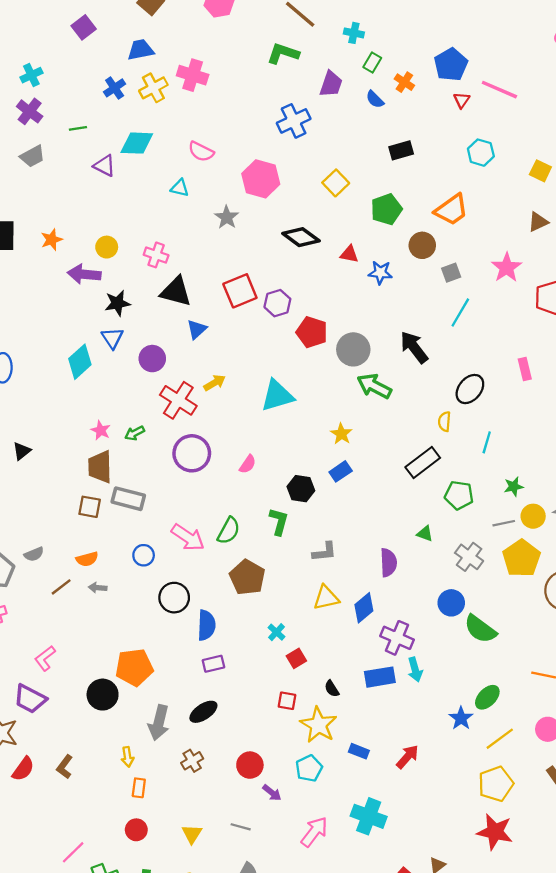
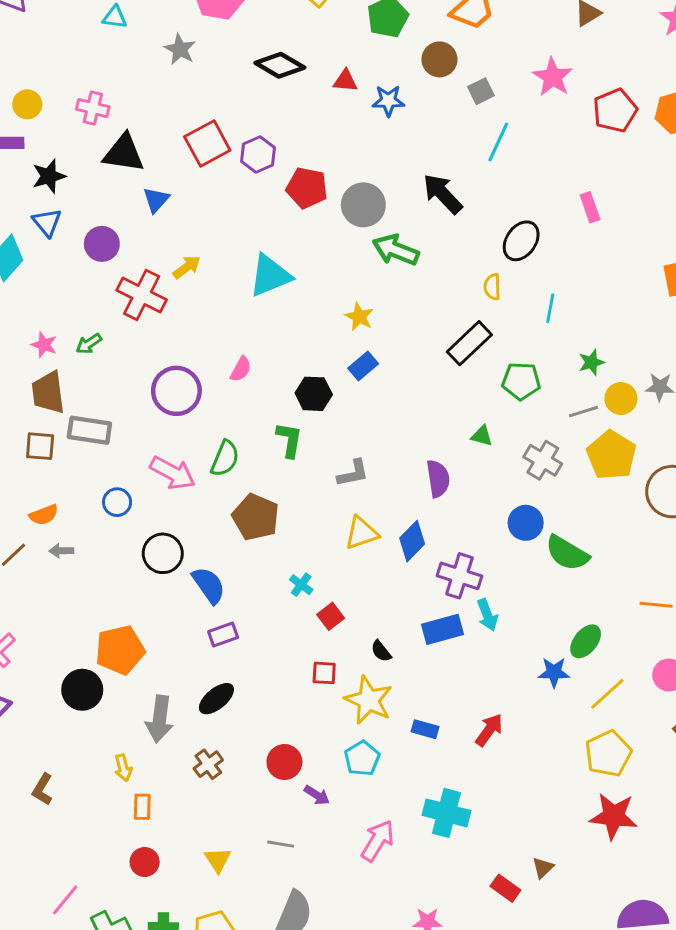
purple circle: (192, 453) -> (176, 391), moved
blue semicircle: (206, 625) -> (209, 585), turned -32
blue star: (461, 718) -> (554, 672), turned -30

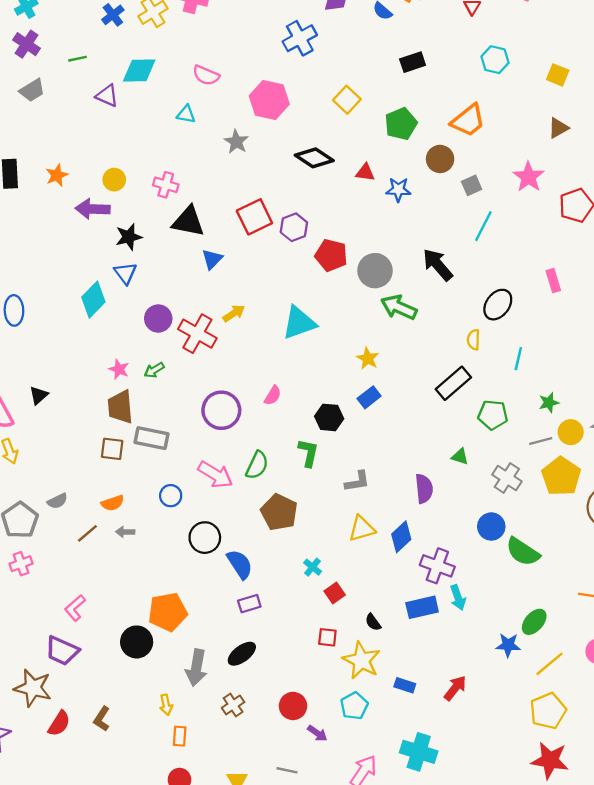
purple circle: (102, 244) -> (158, 319), moved

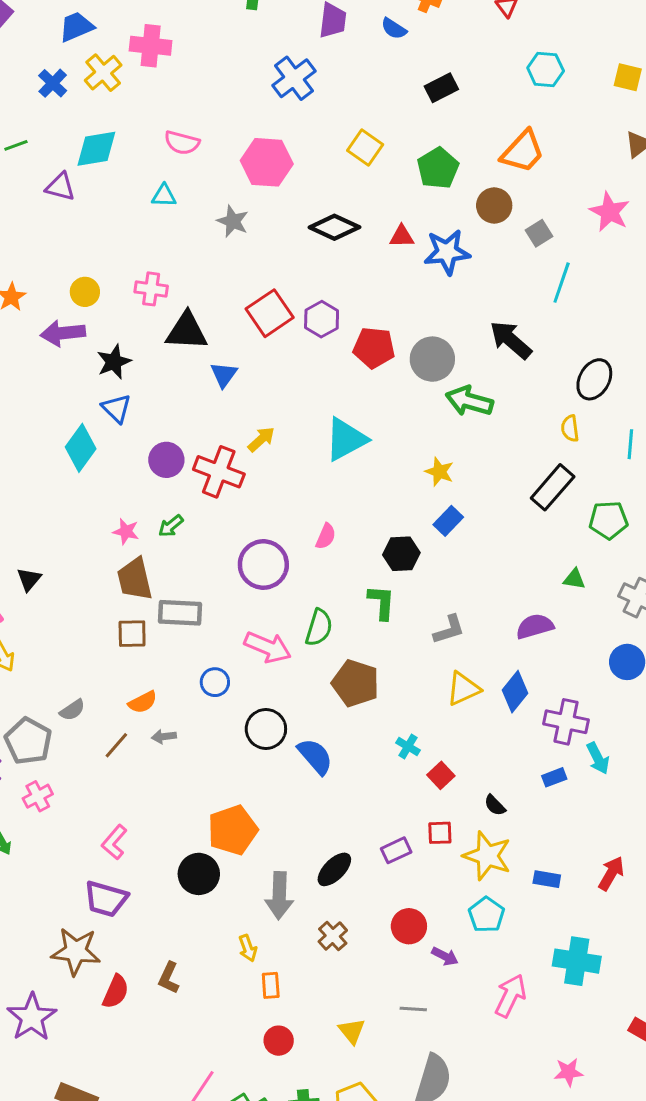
blue star: (398, 190) -> (447, 252), size x1.4
purple semicircle: (424, 489) -> (535, 626), turned -92
purple rectangle: (249, 604) -> (396, 850), moved
blue rectangle: (422, 607) -> (554, 777), size x0.6

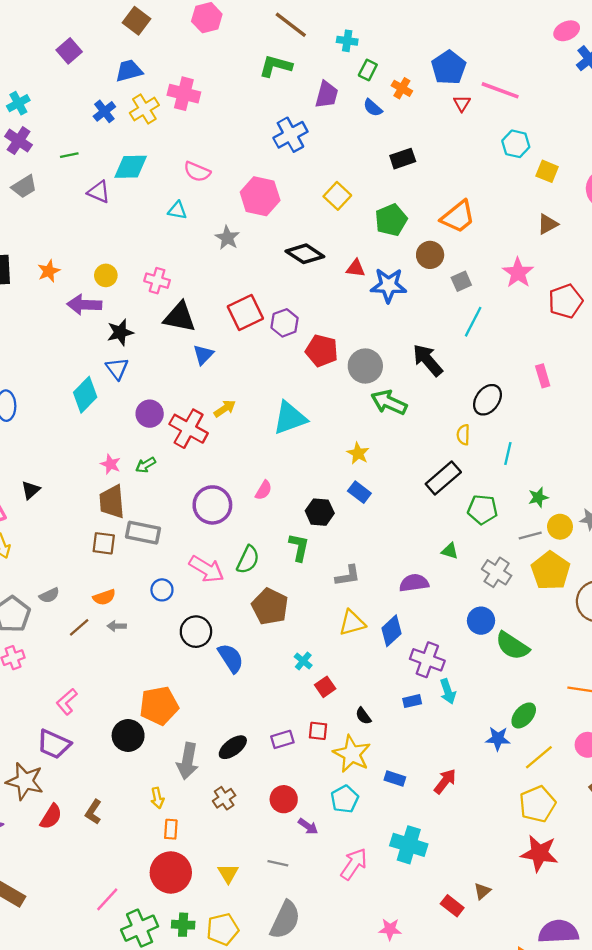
cyan hexagon: (546, 69) -> (516, 144), moved
blue rectangle: (448, 521) -> (359, 492), turned 75
red circle: (279, 1041) -> (171, 872), size x1.8

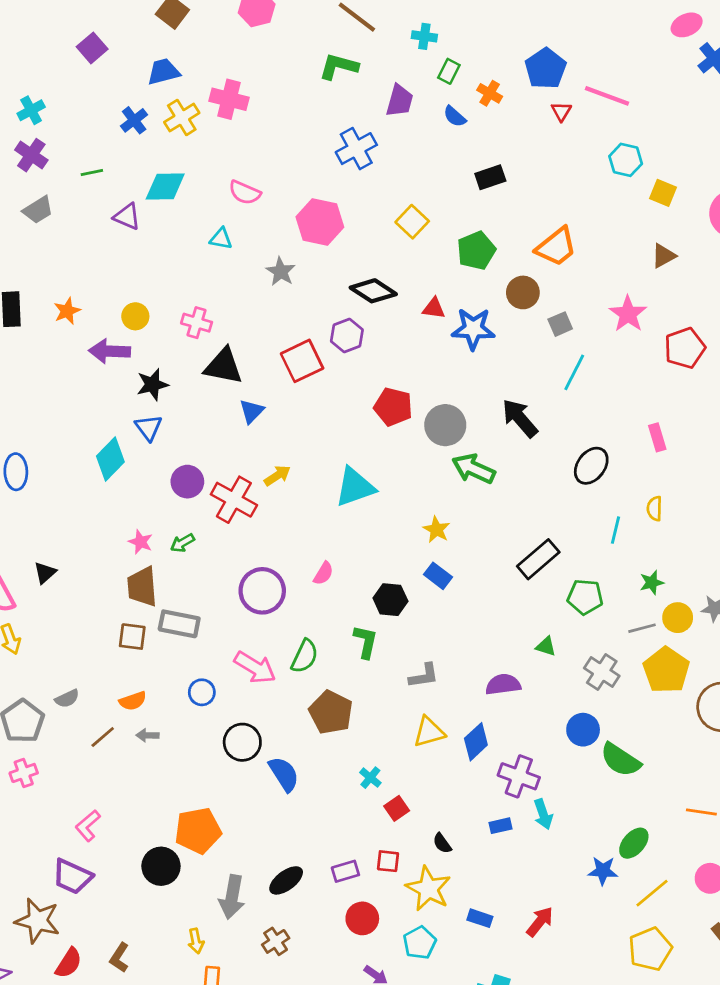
purple hexagon: (285, 323) -> (347, 336), moved
yellow semicircle: (463, 435) -> (655, 509), moved
red circle: (284, 799) -> (362, 918), moved

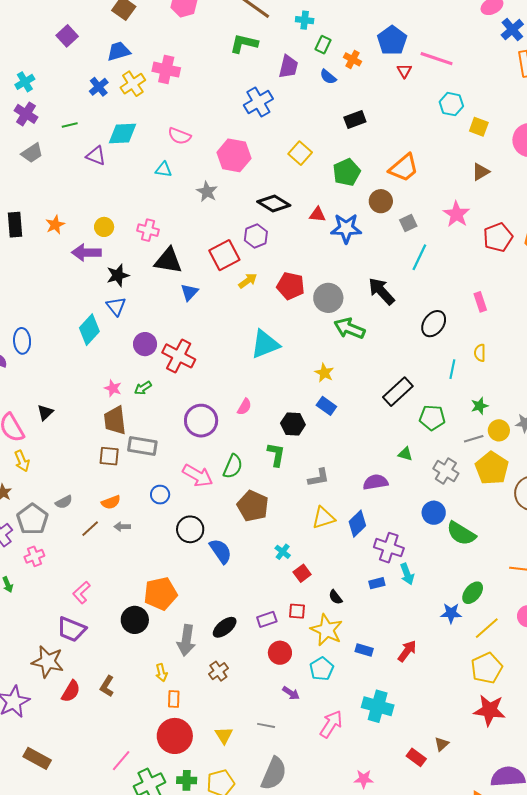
yellow arrow: (277, 476) -> (248, 281), moved

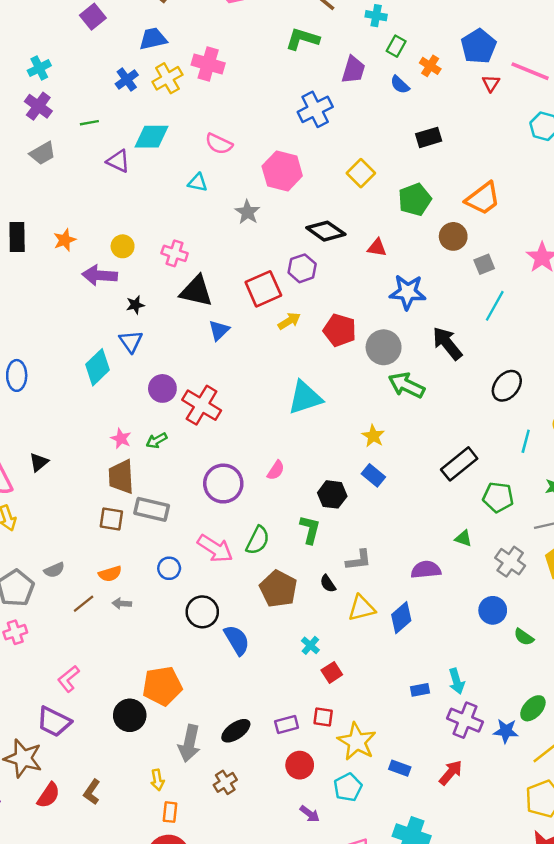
blue star: (346, 228) -> (408, 292), moved
black star: (118, 275) -> (135, 305), size x0.7
green semicircle: (461, 533) -> (524, 637), size x0.6
purple cross: (389, 548) -> (465, 720), moved
black semicircle: (335, 597) -> (328, 584), moved

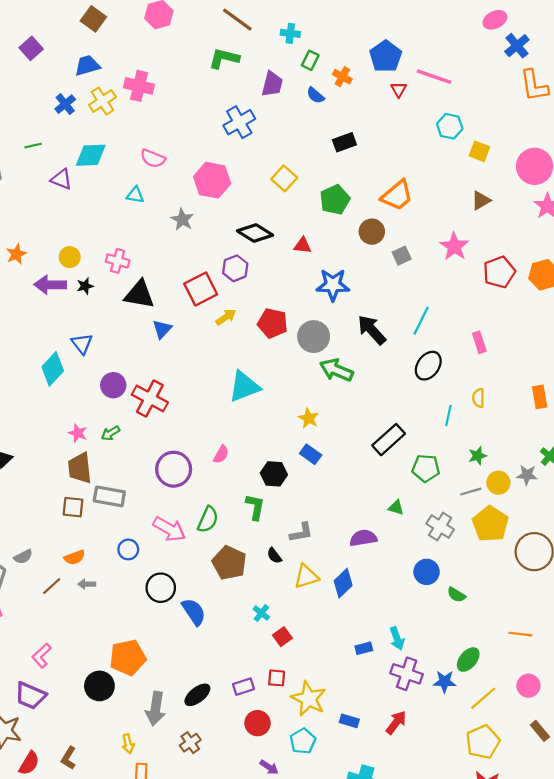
black star: (135, 305) -> (85, 286), moved
cyan line: (495, 306) -> (421, 321), moved

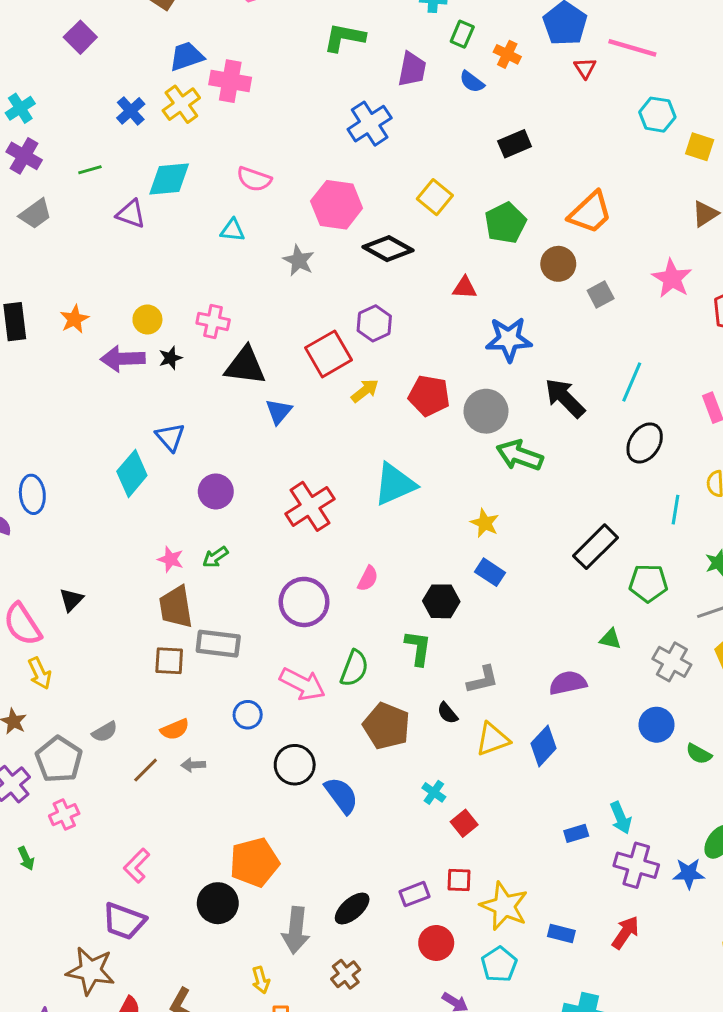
blue trapezoid: (87, 66) -> (187, 56), moved
black diamond: (255, 233) -> (388, 249), moved
red cross: (150, 398) -> (310, 506), moved, turned 32

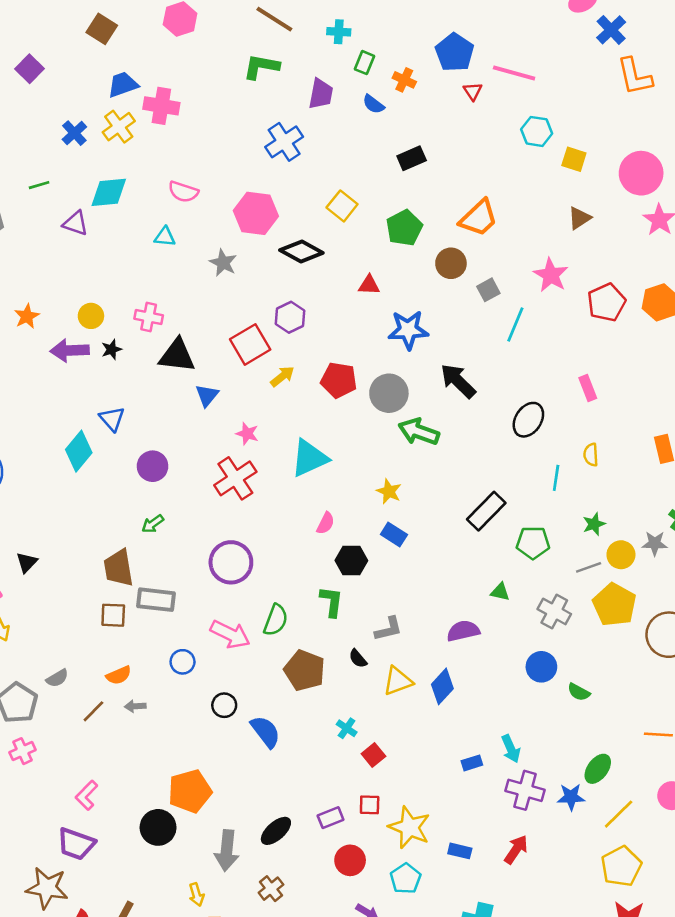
cyan line: (632, 382) -> (515, 324), moved
pink star: (171, 559) -> (247, 434), moved
pink semicircle: (368, 579) -> (326, 523), moved
black circle: (295, 765) -> (224, 705), size x0.7

